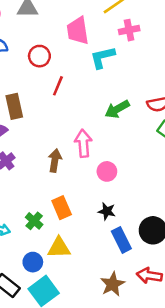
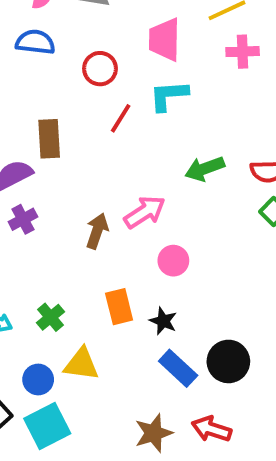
cyan L-shape: (102, 57) -> (169, 96), moved
pink arrow: (83, 143) -> (145, 212), turned 52
orange rectangle: (62, 208) -> (119, 307), moved
blue rectangle: (121, 240) -> (178, 368), turned -30

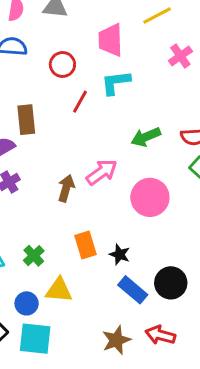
pink cross: (243, 52) -> (180, 56), moved, turned -30
pink circle: (173, 261) -> (150, 197), moved, size x1.6
cyan square: (47, 426) -> (35, 339), turned 36

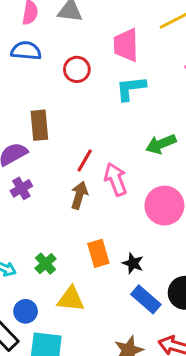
red line: (80, 102) -> (85, 160), moved
pink arrow: (102, 172) -> (116, 179), turned -76
blue circle: (27, 303) -> (26, 311), moved

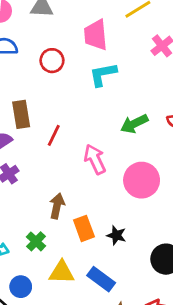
red line: (85, 160) -> (54, 135), moved
brown arrow: (79, 195) -> (57, 206), moved
blue rectangle: (146, 299) -> (101, 279), moved

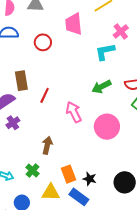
cyan L-shape: (103, 74) -> (105, 52), moved
orange rectangle: (84, 228) -> (69, 174), moved
black star: (116, 235) -> (90, 179), moved

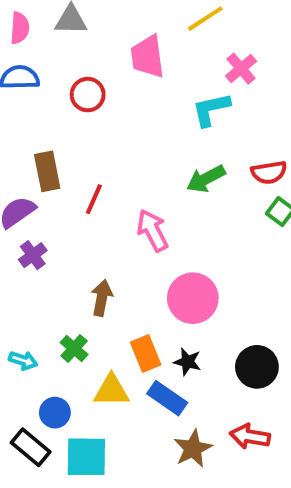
pink circle: (107, 127) -> (193, 298), moved

